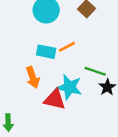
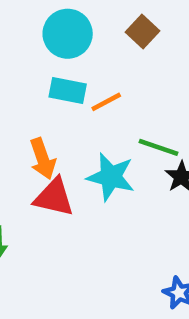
cyan rectangle: (46, 52) -> (68, 91), moved
red triangle: (55, 99) -> (54, 197), moved

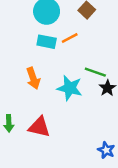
orange line: (106, 102) -> (70, 38), moved
red triangle: (54, 197) -> (39, 127), moved

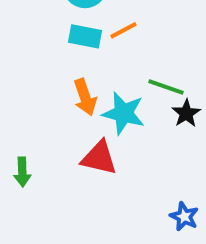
orange arrow: (33, 78) -> (85, 97), moved
red triangle: (39, 127) -> (99, 158), moved

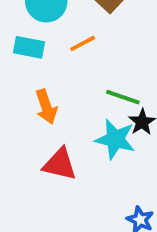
cyan rectangle: (85, 36) -> (29, 47), moved
cyan star: (123, 113) -> (115, 139), moved

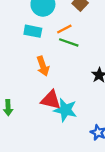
green line: (123, 97) -> (69, 42), moved
cyan star: (115, 139) -> (65, 110), moved

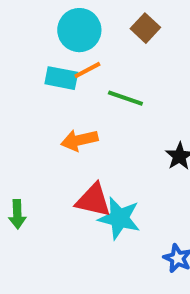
orange line: (64, 29) -> (87, 70), moved
orange arrow: (43, 66) -> (79, 140), turned 96

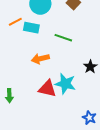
orange line: (87, 70) -> (15, 22), moved
cyan star: (119, 218) -> (65, 84), moved

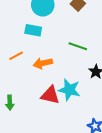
orange line: (15, 22) -> (16, 56), moved
green line: (63, 38) -> (78, 46), moved

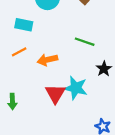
cyan rectangle: (33, 30) -> (24, 25), moved
red triangle: (50, 95) -> (55, 94), turned 48

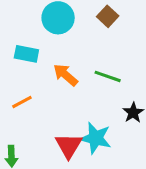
orange line: (19, 52) -> (22, 102), moved
orange arrow: (47, 60) -> (66, 75), moved, turned 54

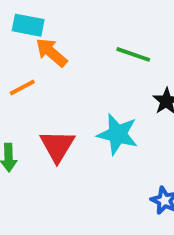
orange arrow: (66, 75) -> (51, 52), moved
red triangle: (69, 146) -> (57, 146), moved

